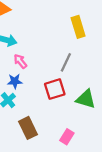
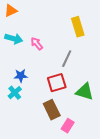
pink arrow: (20, 61) -> (37, 44), moved
brown rectangle: (28, 128) -> (52, 110), moved

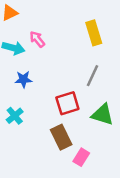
pink arrow: (37, 44) -> (37, 39), moved
gray line: (67, 59) -> (93, 76), moved
blue star: (21, 76) -> (23, 79), moved

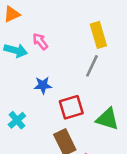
gray line: (93, 76) -> (92, 66), moved
blue star: (23, 79) -> (43, 85), moved

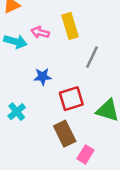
yellow rectangle: (98, 35) -> (70, 26), moved
pink arrow: (40, 41) -> (40, 32), turned -36

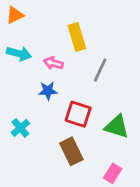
pink arrow: (40, 32) -> (53, 63), moved
red square: (71, 99) -> (78, 114), turned 35
pink rectangle: (86, 154) -> (113, 173), moved

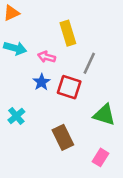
blue star: (48, 91) -> (42, 82), turned -30
red square: (78, 114) -> (69, 87), moved

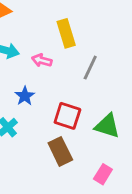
blue star: (42, 82) -> (25, 96), moved
red square: (69, 87) -> (67, 116), moved

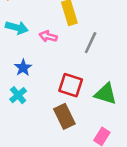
blue star: (25, 96) -> (23, 68), moved

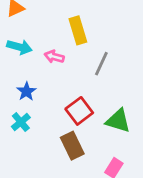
red square: (71, 85) -> (79, 111), turned 35

